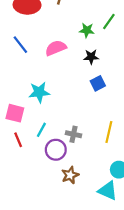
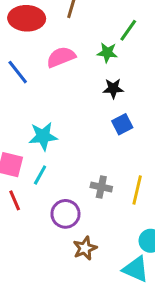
green line: (109, 21) -> (128, 30), moved
pink semicircle: (56, 48) -> (61, 57), moved
cyan line: (41, 130) -> (40, 175), moved
gray cross: (73, 134) -> (101, 187), moved

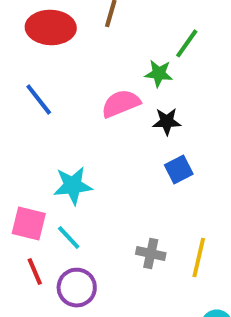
pink semicircle: (61, 57) -> (121, 103), moved
cyan line: (40, 175) -> (69, 238), turned -72
purple circle: (65, 214) -> (77, 288), moved

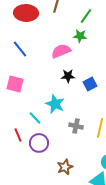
green line: (187, 43) -> (86, 16), moved
black star: (167, 121) -> (68, 76), moved
cyan star: (73, 186) -> (55, 104), moved, turned 30
pink square: (29, 224) -> (15, 84), moved

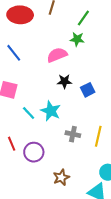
cyan line: (35, 118) -> (29, 113), moved

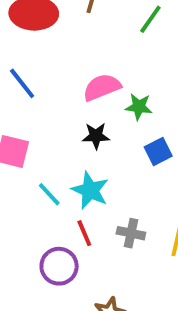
green star: (77, 39) -> (139, 107), moved
black star: (64, 81) -> (96, 136), moved
red line: (12, 144) -> (84, 233), moved

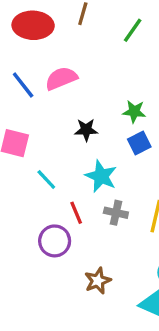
pink semicircle: (102, 87) -> (61, 78), moved
green star: (139, 107) -> (134, 112), moved
cyan star: (90, 190) -> (101, 176), moved

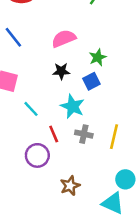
pink semicircle: (61, 78) -> (64, 38), moved
green star: (134, 112) -> (98, 57), turned -30
blue square: (139, 143) -> (91, 81), moved

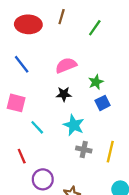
blue square: (91, 81) -> (103, 103), moved
red line: (54, 134) -> (22, 156), moved
purple circle: (37, 155) -> (43, 179), moved

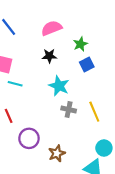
cyan line: (37, 127) -> (15, 84), moved, turned -32
yellow line: (110, 152) -> (94, 112), turned -36

